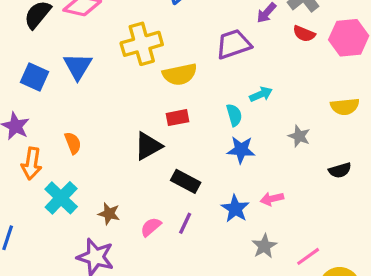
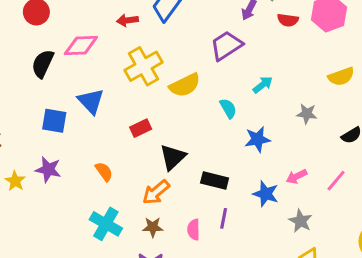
cyan semicircle: (234, 115) -> (228, 108), moved
red rectangle: (178, 118) -> (141, 128), moved
orange arrow: (32, 164) -> (156, 192), moved, turned 56
pink semicircle: (151, 227) -> (194, 230), turned -36
pink line: (308, 256) -> (336, 181), moved

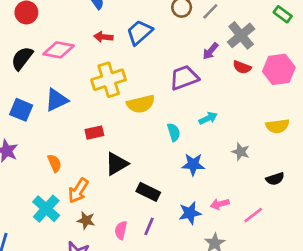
blue triangle: (91, 101) -> (56, 100), turned 35
orange arrow: (156, 192) -> (78, 191), moved, turned -30
blue star: (266, 194) -> (190, 213), turned 30

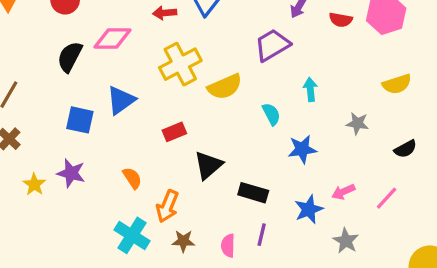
cyan arrow: (208, 118) -> (310, 89), turned -60

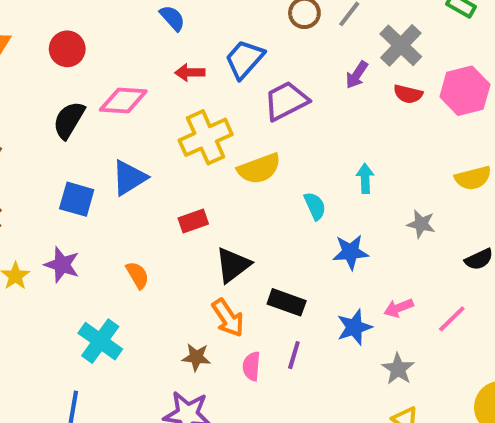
purple trapezoid: (272, 45) -> (286, 101), moved
orange arrow: (167, 206) -> (228, 318), moved, turned -60
cyan cross: (132, 235) -> (100, 341), moved

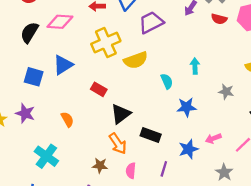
red rectangle: (193, 221) -> (99, 89), turned 49
purple line: (294, 355) -> (164, 169), moved
gray star: (398, 369) -> (224, 172), moved

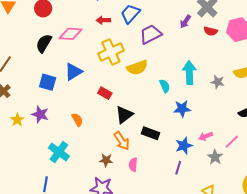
cyan arrow: (195, 66) -> (189, 73), size x1.6
gray star: (226, 92) -> (218, 82), moved
purple line: (164, 169) -> (178, 168), moved
gray star: (224, 172) -> (215, 157), moved

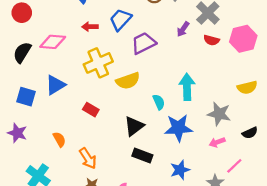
gray star: (218, 82) -> (219, 114), moved, size x1.5
blue star: (182, 109) -> (178, 128), size x1.4
black triangle: (124, 115) -> (134, 126), moved
pink arrow: (206, 136) -> (217, 142), moved
orange arrow: (122, 141) -> (88, 158), moved

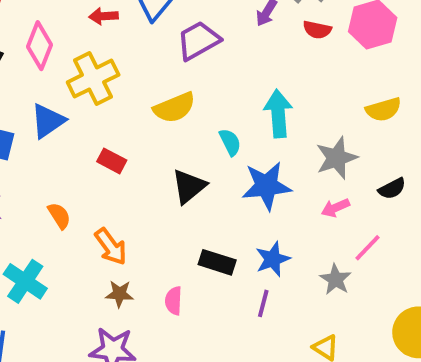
pink diamond: (53, 42) -> (39, 46), turned -70
yellow cross: (98, 63) -> (93, 78), moved
gray star: (219, 114) -> (336, 158), turned -30
black rectangle: (142, 155) -> (217, 262), moved

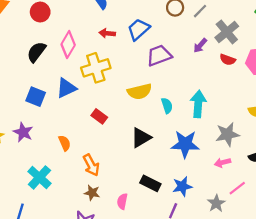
cyan semicircle: (230, 142) -> (167, 106), moved

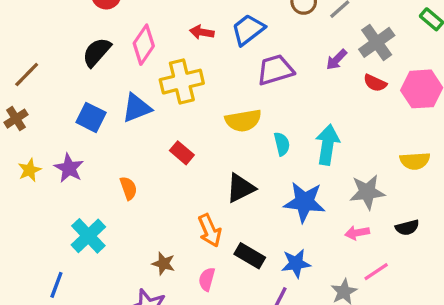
orange arrow: (91, 165) -> (210, 230), moved

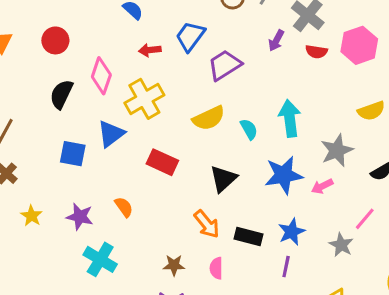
red rectangle: (182, 153) -> (162, 162), size x1.4
purple star: (69, 168) -> (80, 217), moved
pink arrow: (357, 233) -> (322, 186), moved

